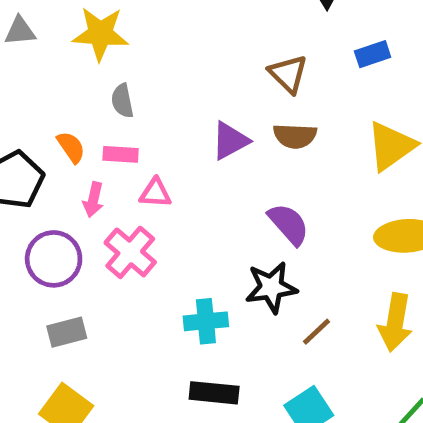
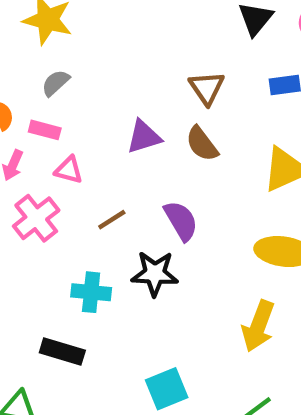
gray semicircle: (122, 101) -> (56, 83), turned 48
brown semicircle: (295, 136) -> (202, 144), turned 39
brown line: (317, 332) -> (112, 220), moved
black rectangle: (214, 393) -> (62, 351), moved

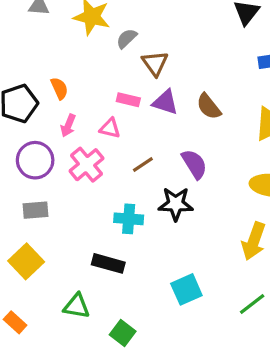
gray semicircle: (56, 83) -> (127, 38), moved
brown triangle: (207, 88) -> (155, 63), moved
pink rectangle: (45, 130) -> (128, 100), moved
purple triangle: (144, 137) -> (165, 102), turned 36

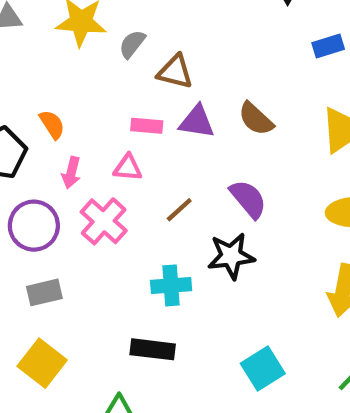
brown triangle: (155, 63) -> (175, 72), turned -32

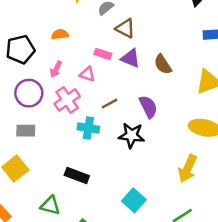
orange semicircle: (52, 124) -> (60, 34), moved, turned -77
cyan cross: (171, 285) -> (88, 128), moved
cyan square: (263, 369) -> (134, 200), turned -30

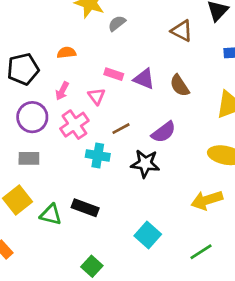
brown triangle: (125, 28) -> (182, 31), moved
pink triangle: (87, 74) -> (96, 96), turned 35
purple semicircle: (148, 107) -> (164, 132), turned 80
yellow arrow: (188, 169) -> (207, 200), turned 48
green triangle: (50, 205) -> (51, 215), moved

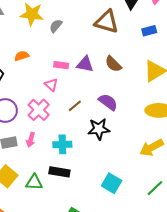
brown triangle: (182, 31) -> (107, 22), size x1.4
pink arrow: (62, 91) -> (31, 140), moved
purple semicircle: (164, 132) -> (108, 102), turned -96
cyan cross: (98, 155) -> (62, 144), moved

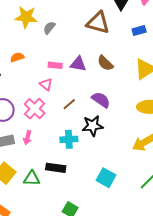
cyan cross: (62, 144) -> (69, 139), moved

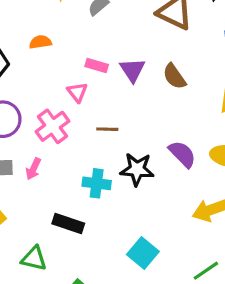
purple triangle: (78, 64) -> (132, 70), turned 36
purple semicircle: (101, 100) -> (182, 154), moved
brown line: (69, 104) -> (107, 129), turned 32
green triangle: (32, 178) -> (34, 258), moved

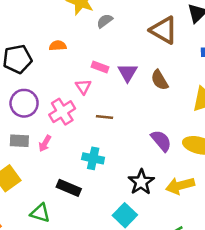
black star: (137, 169) -> (141, 182), moved, turned 30

